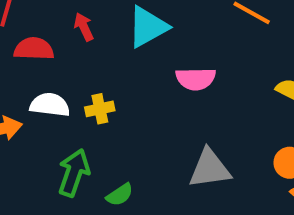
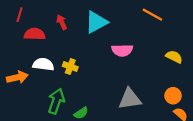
yellow cross: (100, 109) -> (70, 67), turned 32

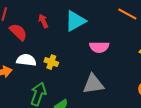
red semicircle: (35, 34) -> (18, 32), turned 42
gray triangle: (130, 99) -> (93, 84), moved

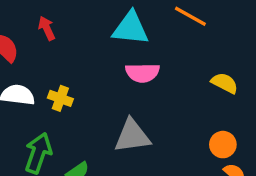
cyan triangle: (75, 21) -> (131, 28), moved, turned 35

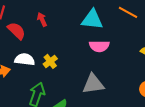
yellow cross: (60, 98) -> (50, 61), turned 32

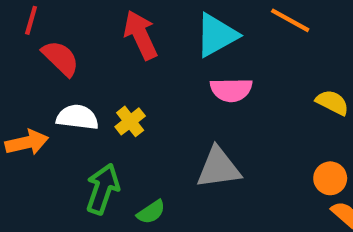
red arrow: (42, 20) -> (141, 35), moved, size x1.6
cyan triangle: (92, 20) -> (216, 35), turned -35

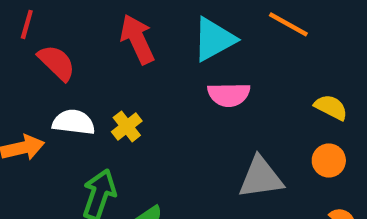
gray triangle: (219, 168) -> (261, 178), moved
orange circle: (330, 178) -> (329, 160), moved

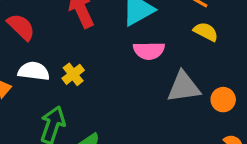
yellow semicircle: (331, 107) -> (206, 32), moved
gray triangle: (261, 178) -> (184, 87), moved

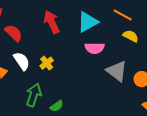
white semicircle: (34, 71) -> (22, 61), turned 48
gray triangle: (184, 87) -> (117, 71), turned 45

